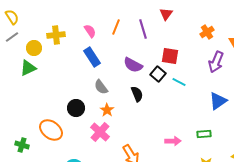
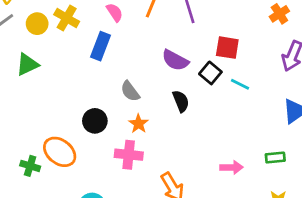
yellow cross: (56, 35) -> (67, 18), turned 36
yellow circle: (34, 48) -> (37, 24), moved
blue rectangle: (92, 57) -> (101, 46), moved, turned 54
pink cross: (100, 132) -> (129, 155), turned -36
green cross: (22, 145) -> (30, 166), moved

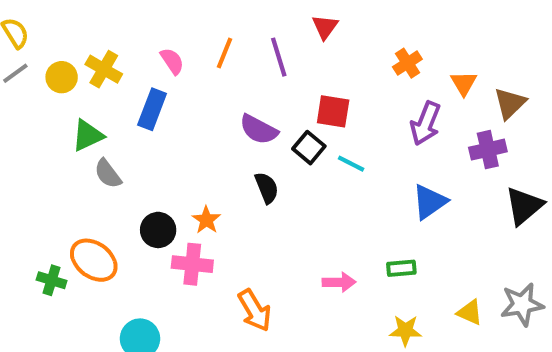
green triangle: (27, 65) -> (88, 135), moved
gray semicircle: (130, 91) -> (108, 174), moved
black circle: (95, 121) -> (158, 230), moved

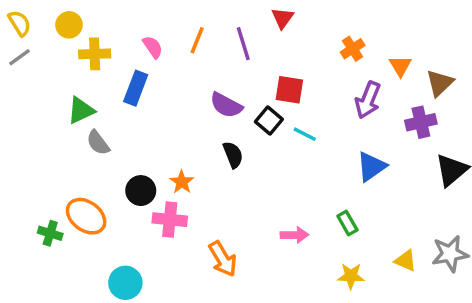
yellow cross: (104, 69) -> (95, 54), turned -32
yellow circle: (62, 77) -> (69, 25), moved
green rectangle: (401, 268) -> (347, 223), turned 65

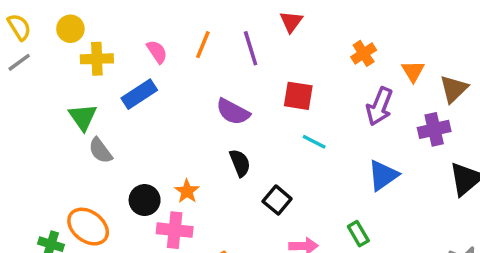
blue rectangle: (136, 88) -> (139, 94), turned 36
green triangle: (81, 110) -> (83, 117), turned -40
black square: (269, 121) -> (277, 200), moved

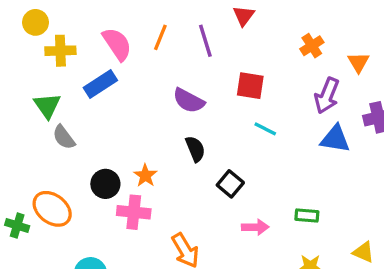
pink semicircle: (157, 52) -> (117, 44), size x1.5
blue triangle: (383, 175) -> (335, 139), moved, turned 44
green rectangle: (358, 234) -> (307, 216), turned -55

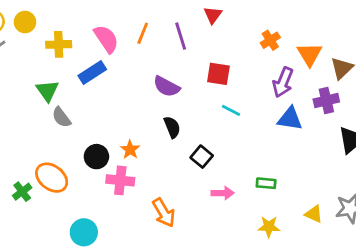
yellow circle: (35, 22) -> (25, 22), moved
orange triangle: (358, 62) -> (310, 54), size x1.4
green cross: (17, 225) -> (22, 192), turned 36

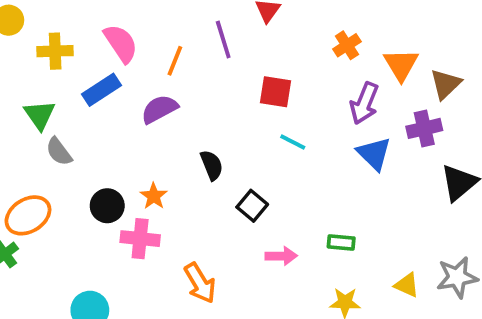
orange line: (143, 33) -> (175, 61), moved
purple semicircle: (167, 86) -> (159, 109), moved, turned 124
blue triangle: (290, 119) -> (374, 154), turned 36
orange ellipse: (52, 178) -> (28, 215), moved, turned -68

